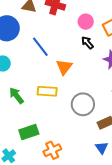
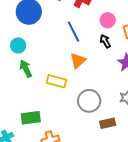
blue line: (40, 47) -> (73, 32), moved
green arrow: (16, 96) -> (26, 69), moved

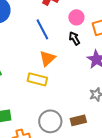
yellow rectangle: (56, 81) -> (37, 79), moved
gray circle: (89, 101) -> (50, 121), moved

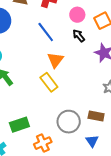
yellow rectangle: (37, 79) -> (49, 82), turned 48
brown rectangle: (78, 120) -> (96, 116), turned 35

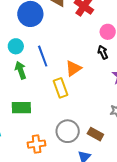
blue line: (46, 32) -> (43, 56), moved
green rectangle: (19, 125) -> (21, 108), moved

